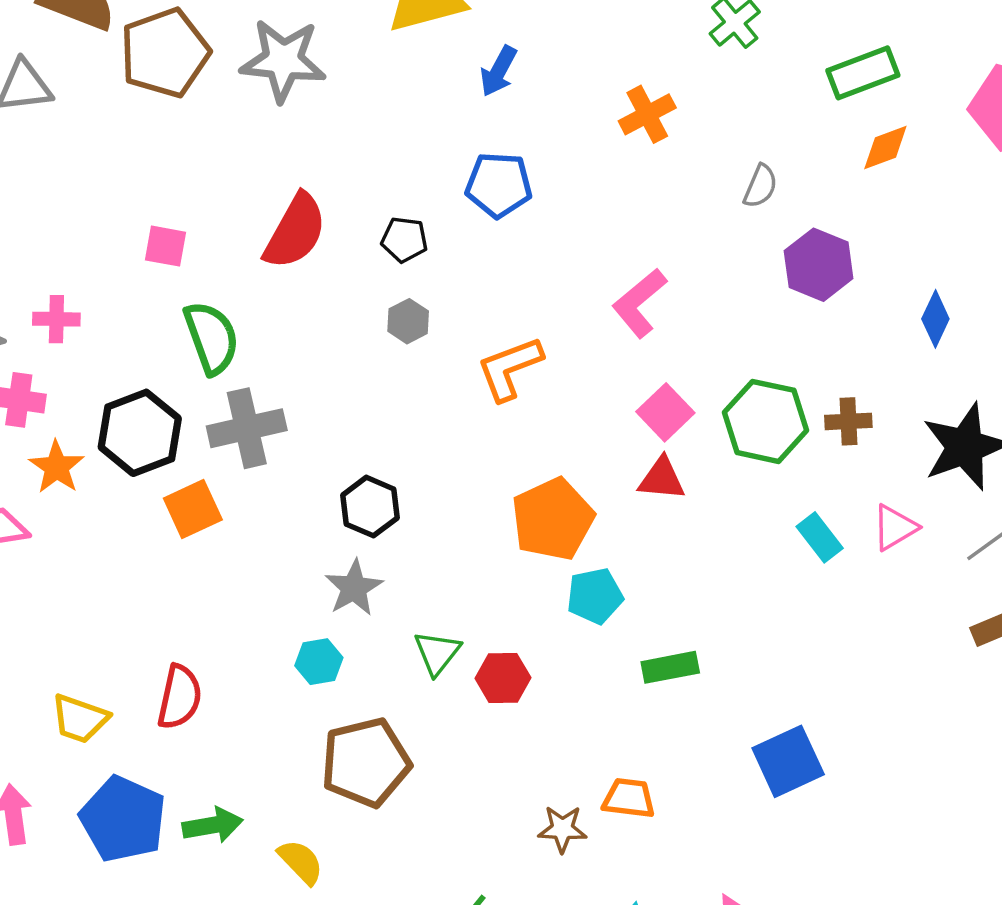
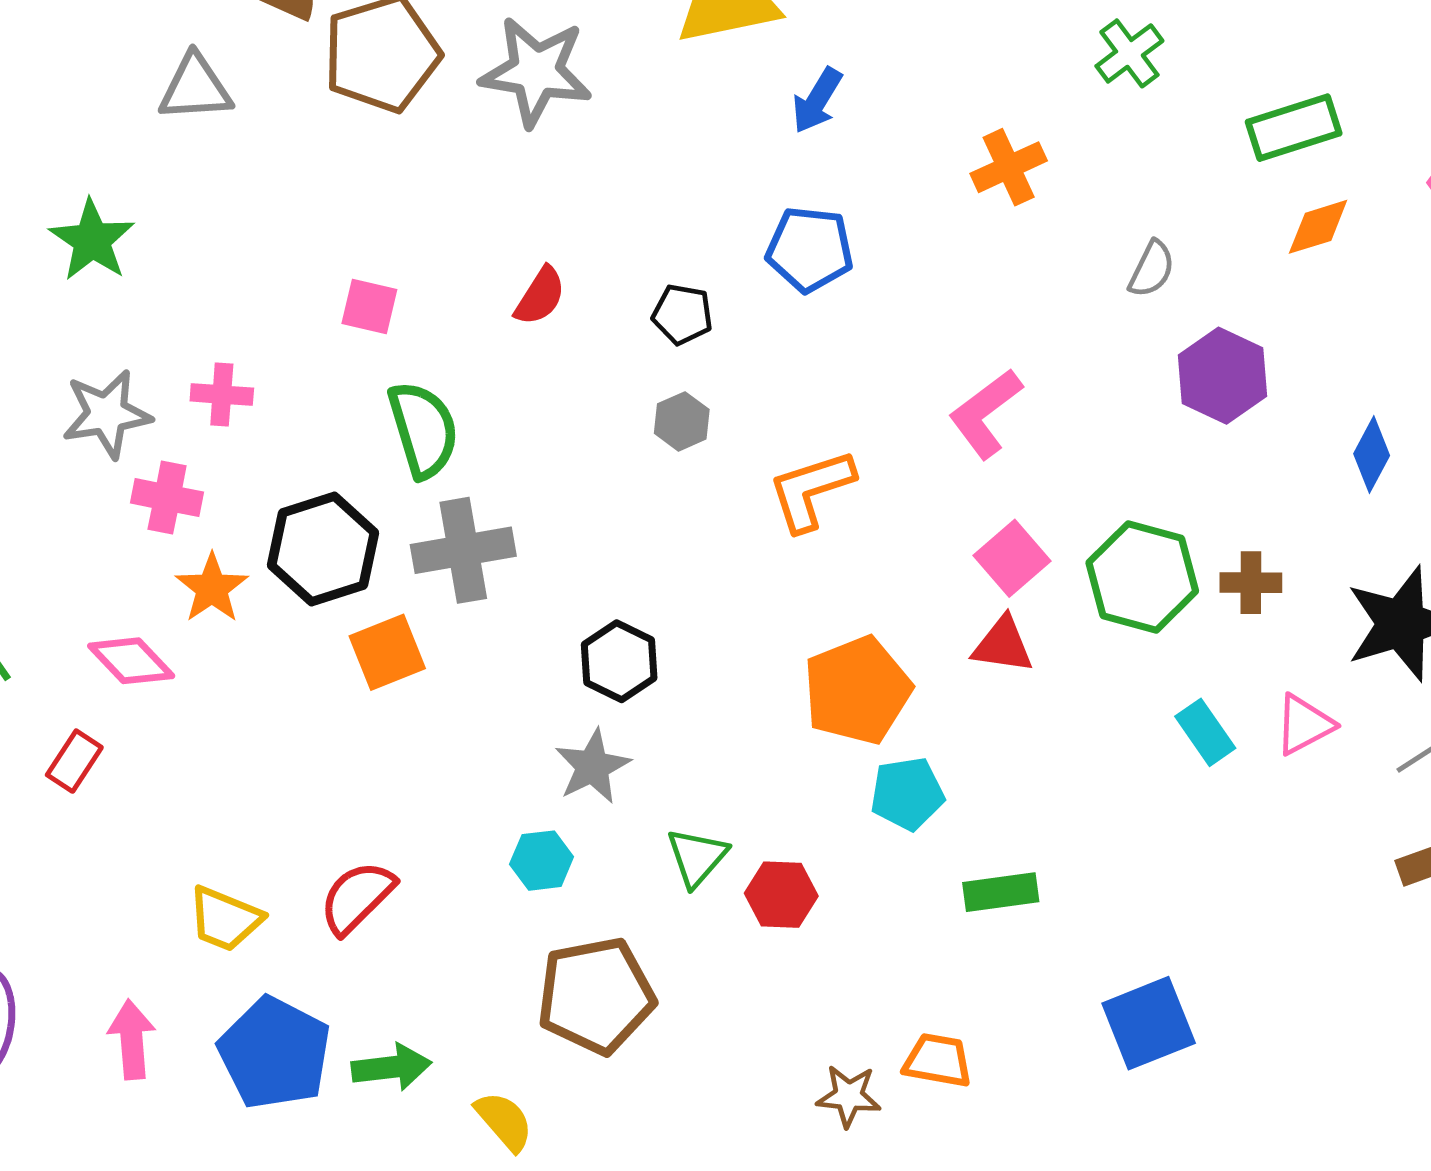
red semicircle: (295, 231) -> (540, 296), size x0.6
red semicircle: (180, 697) -> (357, 897), turned -150

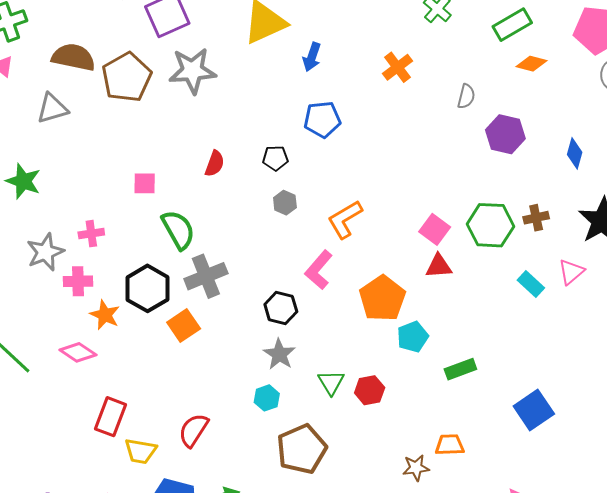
orange diamond: (1318, 227) -> (532, 64), turned 44
pink L-shape: (985, 413) -> (319, 270), moved
red rectangle: (74, 761) -> (111, 417), moved, size x1.5

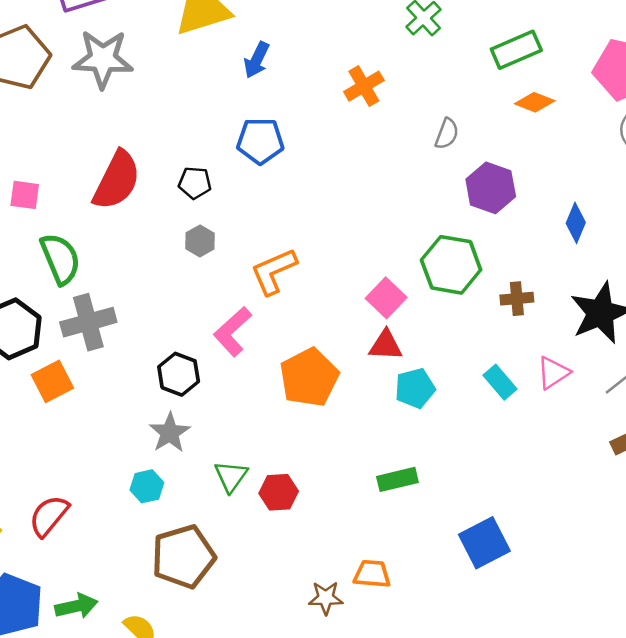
red semicircle: (215, 164) -> (117, 180), size x1.8
green hexagon: (490, 225) -> (451, 265), moved
cyan pentagon: (413, 337) -> (415, 388), moved

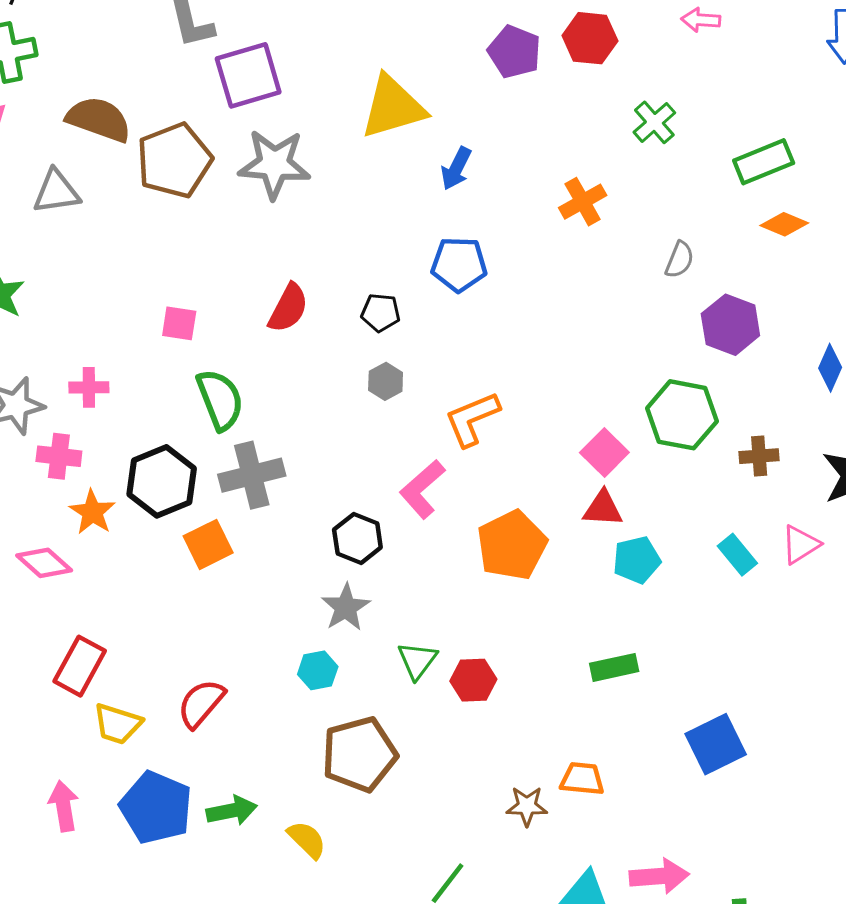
red semicircle: (117, 180) -> (288, 308), size x0.7

